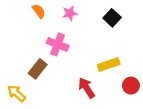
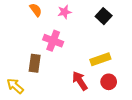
brown rectangle: (38, 69) -> (35, 63), turned -30
red circle: (131, 86) -> (109, 82), moved

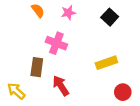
red arrow: (80, 81) -> (61, 86), moved
red circle: (109, 82) -> (123, 92), moved

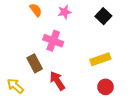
brown rectangle: (37, 67) -> (35, 63), turned -36
red circle: (123, 92) -> (105, 87), moved

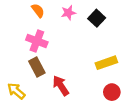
black square: (103, 16) -> (97, 18), moved
pink cross: (53, 41) -> (37, 41), moved

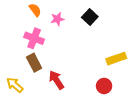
pink star: (68, 13) -> (57, 19), moved
yellow rectangle: (106, 63) -> (116, 59), moved

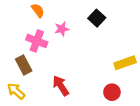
pink star: (57, 19) -> (62, 29), moved
brown rectangle: (34, 63) -> (24, 65), moved

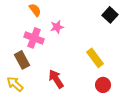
black square: (97, 18) -> (110, 15), moved
yellow rectangle: (125, 63) -> (95, 58), moved, turned 72

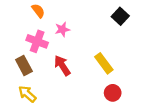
red arrow: (56, 79) -> (62, 65), moved
yellow arrow: (15, 84) -> (27, 94), moved

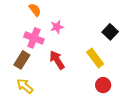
black square: (120, 16) -> (110, 32), moved
brown rectangle: (24, 65) -> (22, 60), turned 60

